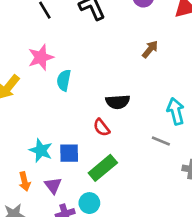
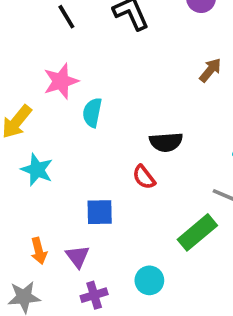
cyan star: (41, 150) -> (37, 170), moved
green rectangle: (103, 168) -> (197, 232), moved
cyan circle: (89, 203) -> (149, 280), moved

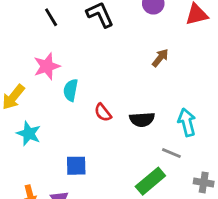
black semicircle: (166, 142) -> (142, 119), moved
red semicircle: (144, 177) -> (103, 112), moved

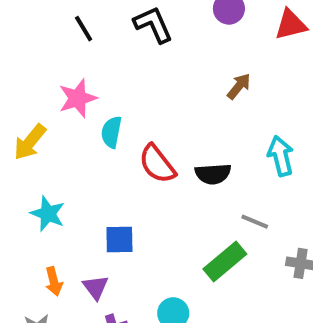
red semicircle: (103, 112) -> (157, 164), size x1.5
cyan arrow: (187, 122) -> (281, 156), moved
cyan star: (29, 133) -> (48, 214), moved

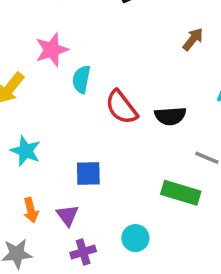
green rectangle: (225, 261) -> (181, 193), turned 57

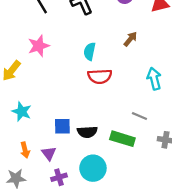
cyan semicircle: (81, 79) -> (90, 51), moved
red semicircle: (121, 107) -> (100, 76), moved, turned -55
black semicircle: (170, 116) -> (87, 132), moved
cyan circle: (135, 238) -> (93, 168), size x1.5

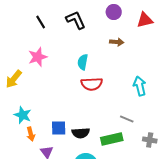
brown arrow: (130, 39) -> (117, 42), moved, turned 56
green rectangle: (122, 139) -> (112, 139), turned -30
orange arrow: (25, 150) -> (31, 134), moved

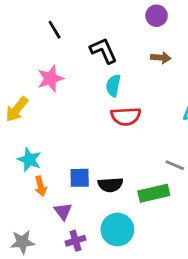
black L-shape: (76, 20) -> (103, 51), moved

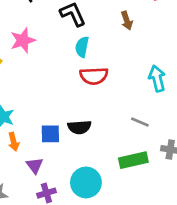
brown arrow: (161, 58) -> (127, 21), turned 66
black semicircle: (110, 185) -> (79, 127), moved
green rectangle: (154, 193) -> (133, 160), moved

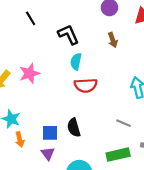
pink star: (23, 40) -> (29, 73), moved
black semicircle: (79, 127) -> (74, 128), turned 78
purple triangle: (35, 165) -> (48, 153), moved

